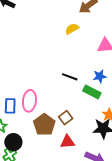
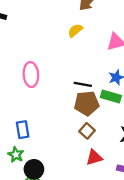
pink ellipse: (29, 101) -> (31, 75), moved
brown pentagon: (44, 125) -> (87, 103), moved, turned -30

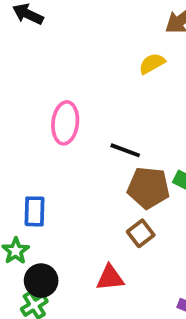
black line: (83, 84) -> (125, 150), moved
red triangle: (94, 157) -> (110, 278), moved

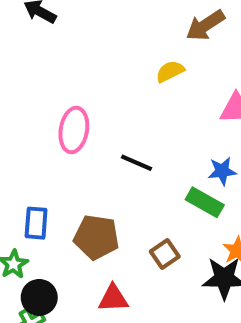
brown pentagon: (148, 188) -> (96, 237), moved
brown square: (141, 233) -> (165, 254), moved

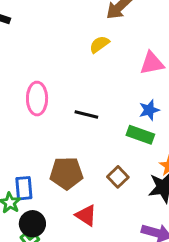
blue rectangle: (36, 223) -> (24, 188), moved
red triangle: (113, 298) -> (86, 215), turned 45

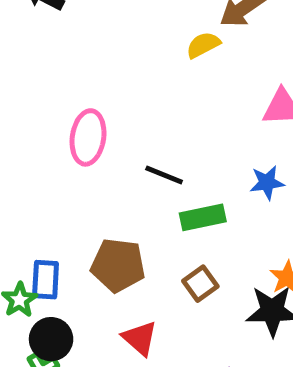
yellow semicircle: (99, 44) -> (203, 45), moved
green rectangle: (140, 135) -> (203, 217), moved, turned -40

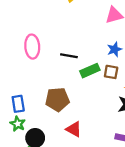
blue rectangle: (46, 280) -> (18, 104), moved
brown square: (200, 284) -> (111, 72), moved, turned -32

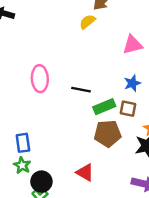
brown pentagon: (57, 99) -> (108, 134), moved

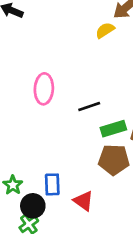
black line: (81, 90) -> (89, 107), turned -36
blue rectangle: (23, 143) -> (52, 184), moved

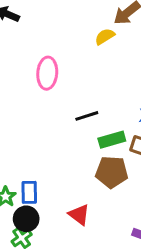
pink ellipse: (44, 89) -> (47, 73), moved
blue rectangle: (52, 184) -> (29, 192), moved

